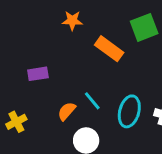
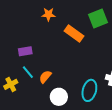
cyan line: (92, 101) -> (28, 72), moved
cyan ellipse: (129, 111) -> (89, 90), moved

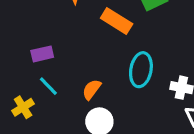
orange semicircle: (45, 77) -> (92, 89), moved
cyan ellipse: (89, 90) -> (141, 70), moved

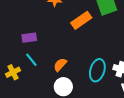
orange rectangle: (117, 21) -> (81, 20), turned -72
cyan ellipse: (141, 70) -> (97, 70), moved

